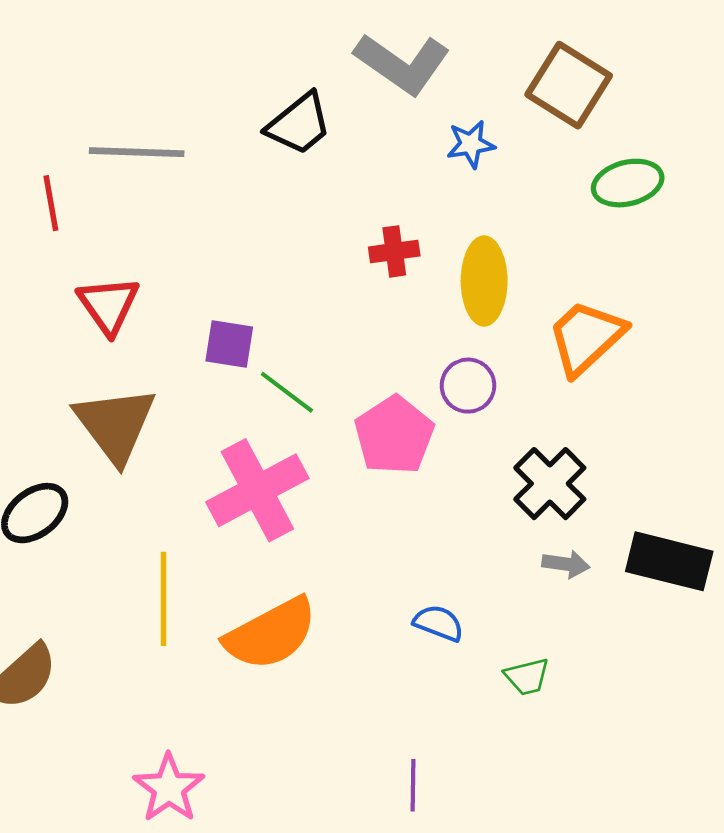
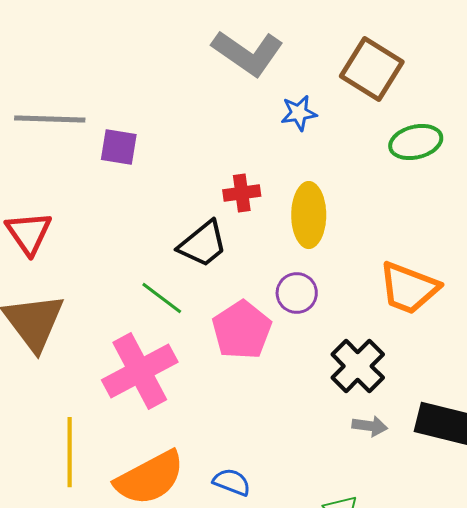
black trapezoid: (299, 124) -> (203, 244), moved
orange trapezoid: (586, 337) -> (409, 288), moved, turned -116
purple square: (229, 344) -> (119, 147), moved
blue semicircle: (438, 623) -> (232, 482), moved

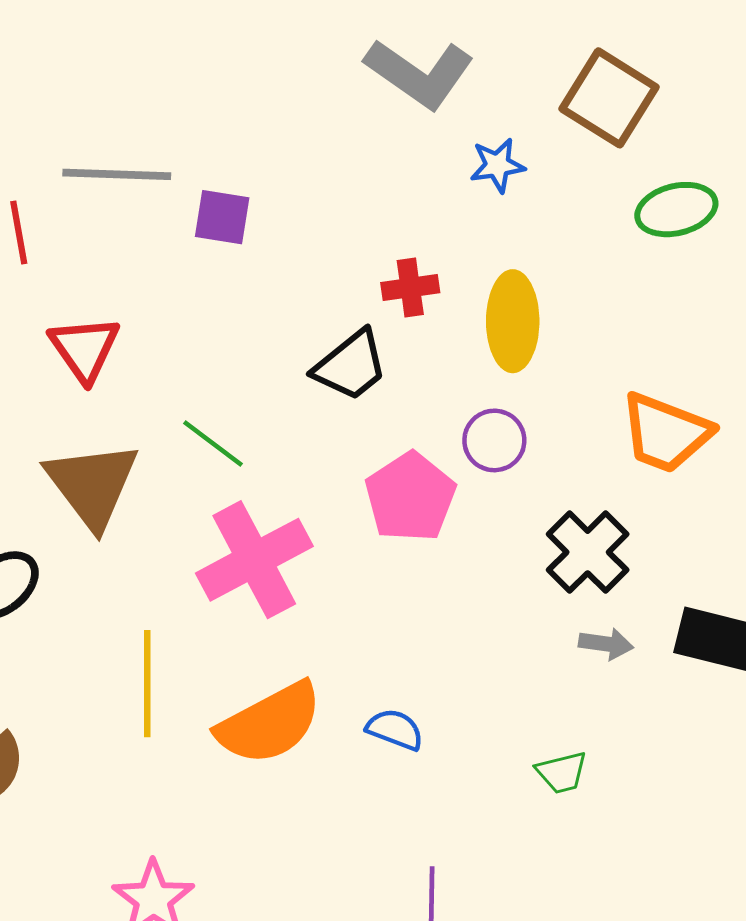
green line: (162, 298) -> (213, 444), moved

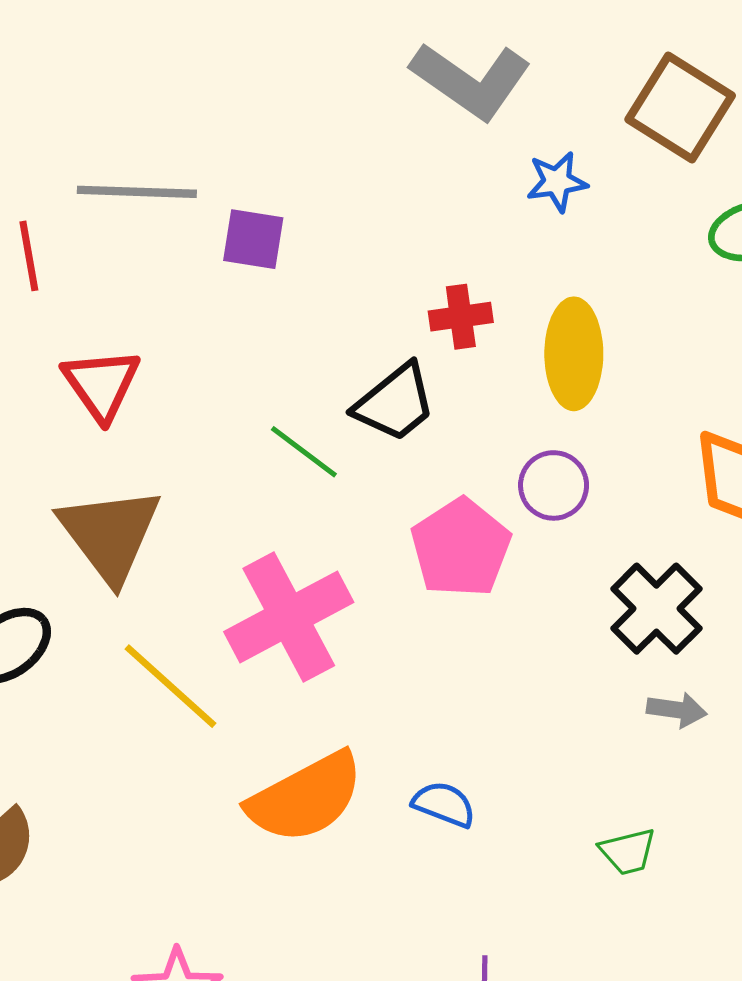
green line: (213, 444) -> (304, 452), moved
yellow line: (147, 684) -> (171, 686), moved, turned -48

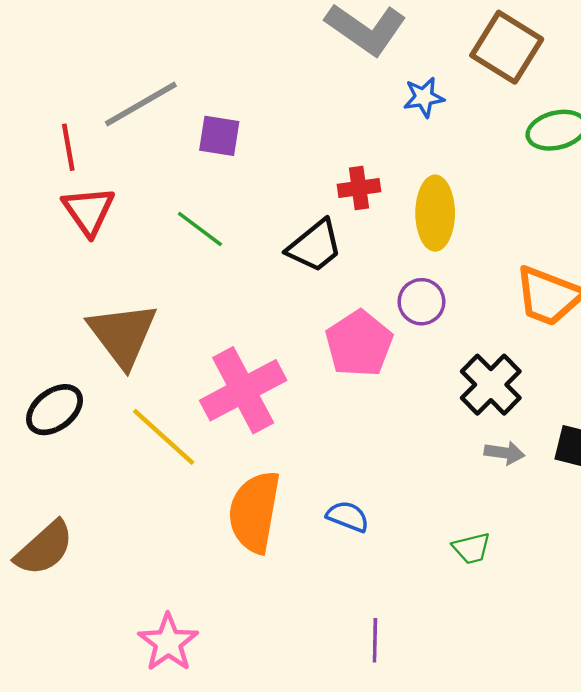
gray line: (137, 192) -> (141, 104), turned -32
red triangle: (101, 384) -> (89, 211), moved
green line: (304, 452) -> (200, 229), moved
orange semicircle: (306, 798) -> (254, 512), turned 128

